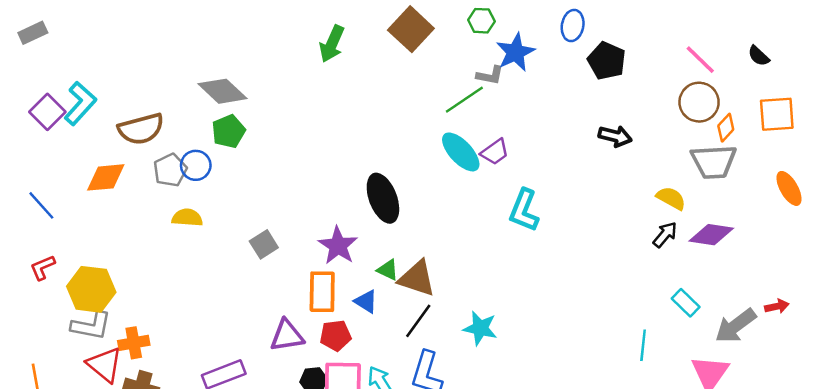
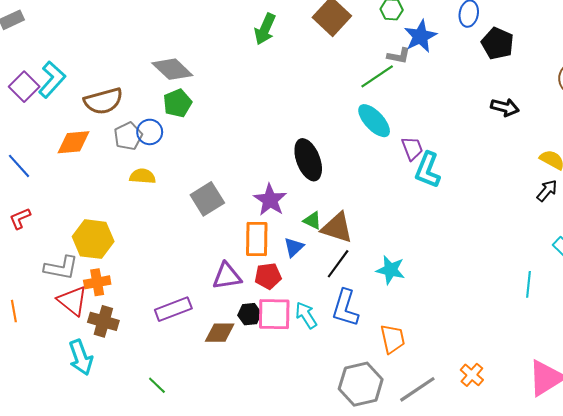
purple trapezoid: (495, 152) -> (412, 148), moved, turned -75
gray square: (264, 244) -> (207, 199), size x1.4
yellow hexagon: (91, 289) -> (93, 239), moved
blue triangle: (366, 301) -> (294, 247), turned 45

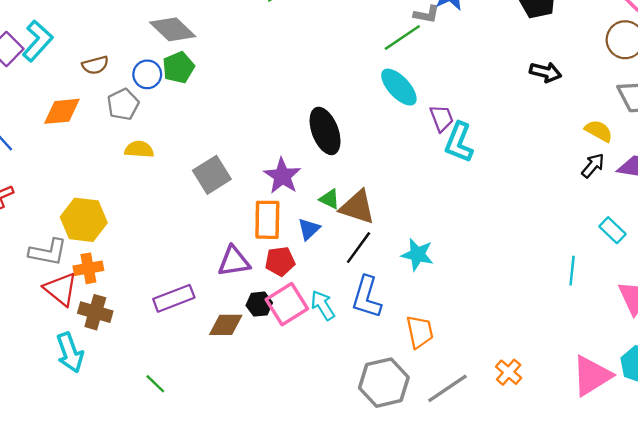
brown semicircle: (103, 101) -> (95, 65), size x0.6
blue circle: (150, 132) -> (147, 74), moved
pink square: (274, 314) -> (287, 304), turned -33

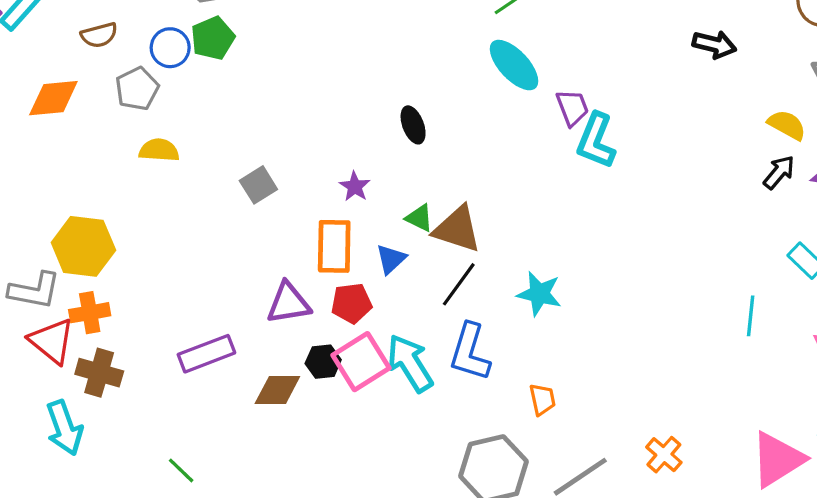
black ellipse: (325, 131) -> (413, 125), size x0.6
gray square: (212, 175) -> (258, 185), size x0.7
purple star: (282, 176) -> (355, 186), size x0.6
cyan arrow: (323, 305) -> (410, 363), size x1.4
orange trapezoid: (420, 332) -> (542, 399), size x0.7

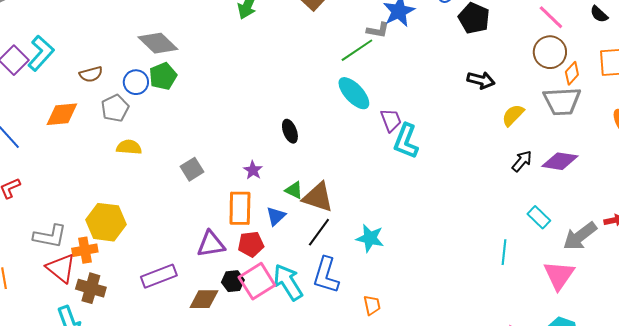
yellow semicircle: (787, 125) -> (513, 115), moved, turned -75
yellow hexagon: (83, 246) -> (106, 222), moved

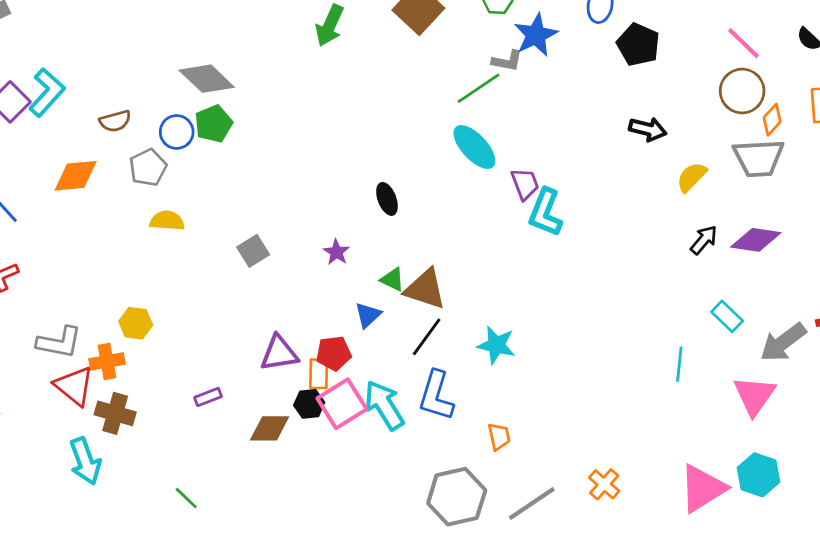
orange rectangle: (240, 208) -> (319, 374), moved, size x0.7
yellow hexagon: (106, 222) -> (136, 323), size x0.6
purple rectangle: (159, 276) -> (208, 397), size x0.6

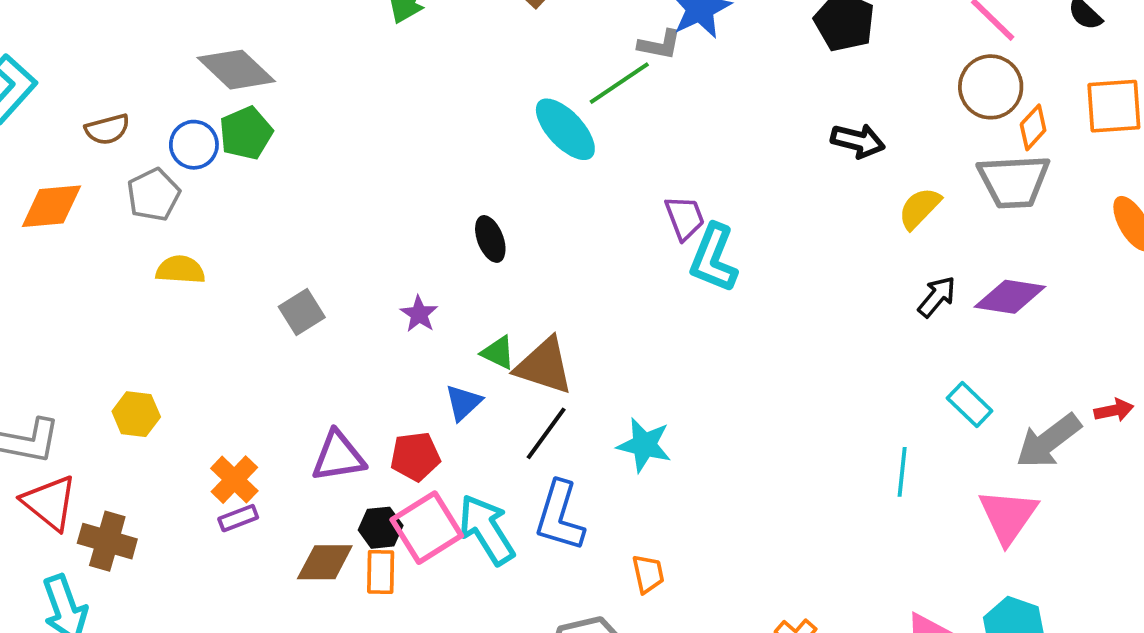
cyan ellipse: (474, 147) -> (565, 129), moved
orange cross: (107, 361) -> (234, 480), moved, turned -36
orange rectangle: (319, 374) -> (381, 572), moved

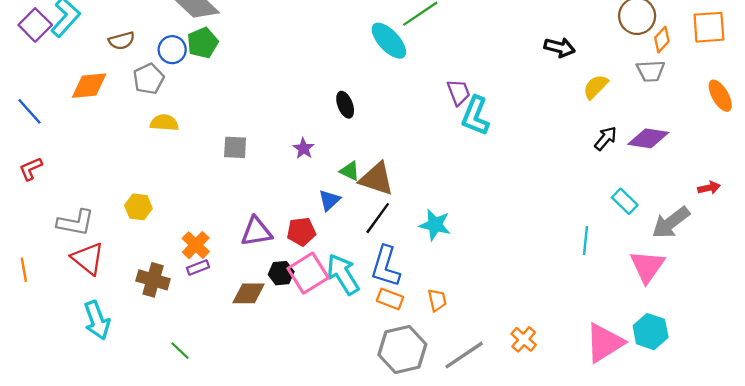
gray trapezoid: (1014, 181) -> (651, 71), size x0.7
gray square: (302, 312) -> (235, 147), turned 35
red arrow: (1114, 410) -> (709, 188), moved
brown cross: (107, 541) -> (153, 280), moved
orange rectangle: (381, 572) -> (390, 299), moved, turned -70

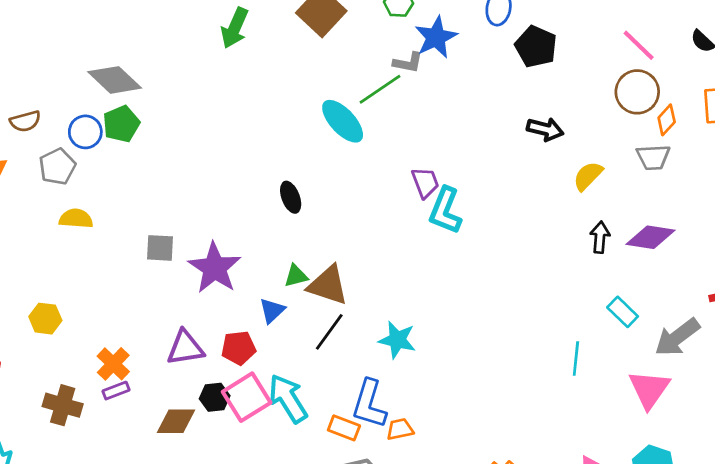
black arrow: (606, 138) -> (600, 237), turned -35
purple star: (304, 148) -> (215, 268), moved, size x2.0
green triangle: (350, 171) -> (296, 276), turned -40
blue L-shape: (386, 266) -> (369, 404), moved
orange trapezoid: (437, 300) -> (400, 429), turned -90

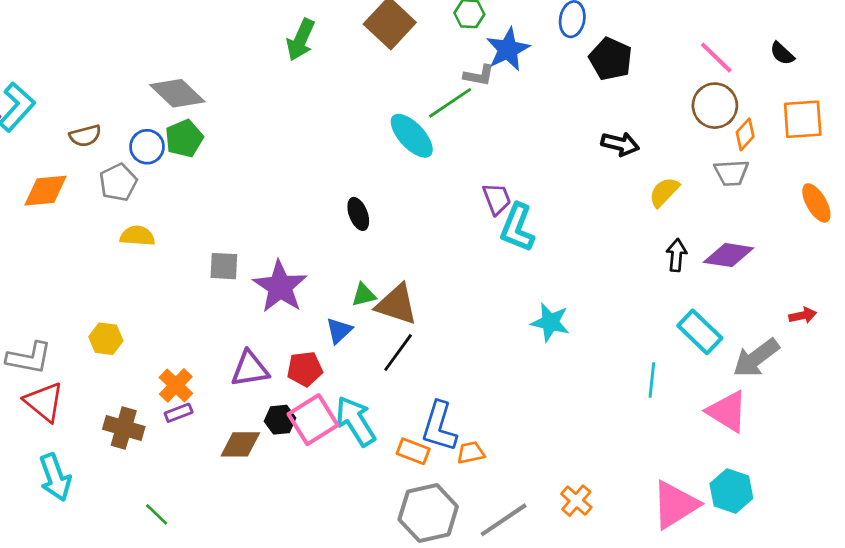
cyan rectangle: (623, 312) -> (700, 332), size x1.4
cyan star: (397, 340) -> (550, 322), moved
pink triangle: (649, 389) -> (727, 411), turned -33

